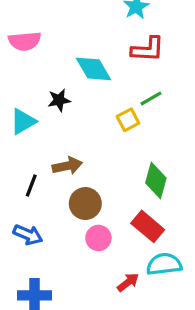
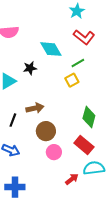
red L-shape: (148, 49) -> (84, 37), turned 35
green line: (151, 99) -> (78, 63), moved

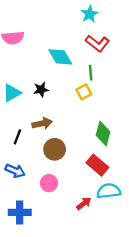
green line: (78, 63) -> (91, 73), turned -64
black star: (30, 68) -> (41, 90), moved
pink circle: (54, 152) -> (49, 183), moved

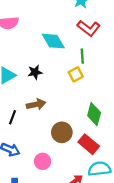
brown circle: (55, 149) -> (62, 132), moved

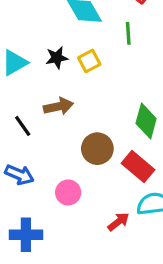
yellow square: (76, 74) -> (89, 61), moved
black line: (12, 117) -> (23, 126), turned -56

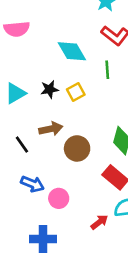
brown circle: (97, 149) -> (77, 148), moved
blue arrow: (19, 175) -> (32, 184), moved
blue cross: (26, 235) -> (43, 239), moved

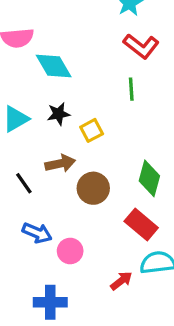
cyan diamond: (72, 51) -> (54, 66), moved
yellow square: (76, 92) -> (92, 130), moved

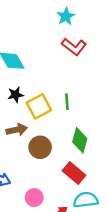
green line: (131, 89) -> (67, 102), moved
yellow square: (92, 130) -> (39, 106), size x1.5
pink circle: (70, 251) -> (34, 198), moved

